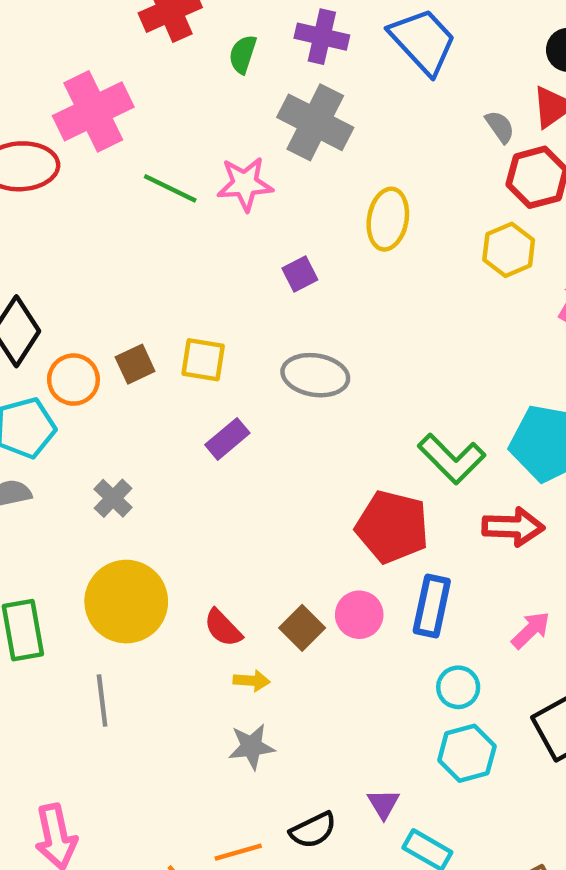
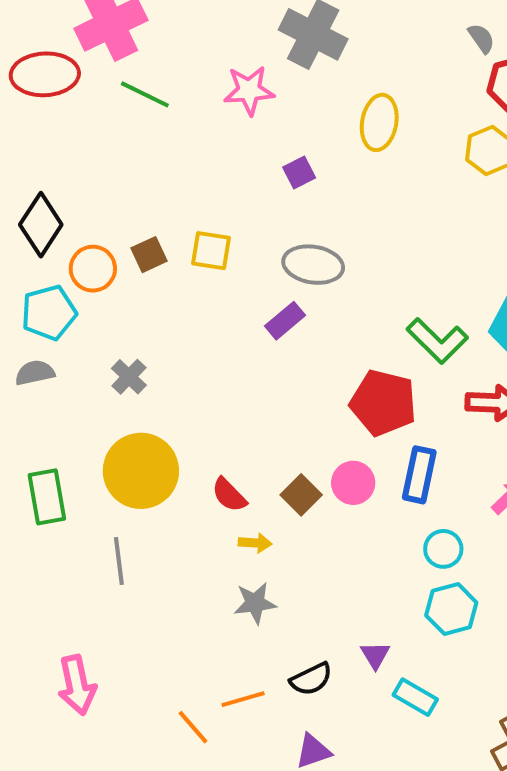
green line: (170, 188) -> (145, 94), moved
purple rectangle: (227, 439) -> (285, 321), moved

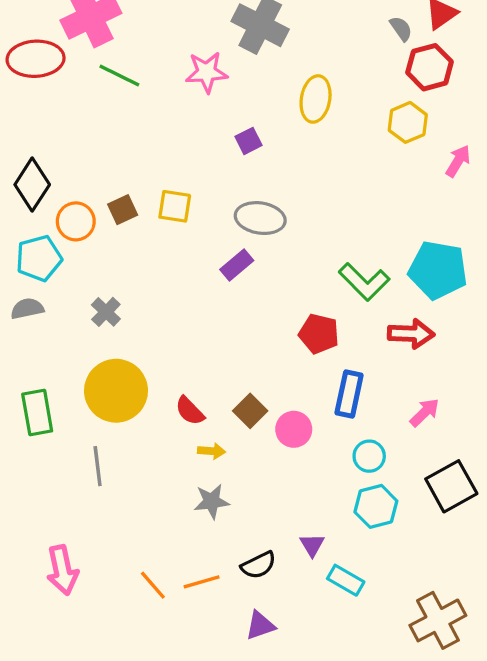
red pentagon: (383, 403) -> (319, 334), size x0.7
pink circle: (353, 483) -> (294, 429), moved
orange line: (193, 727) -> (153, 585), moved

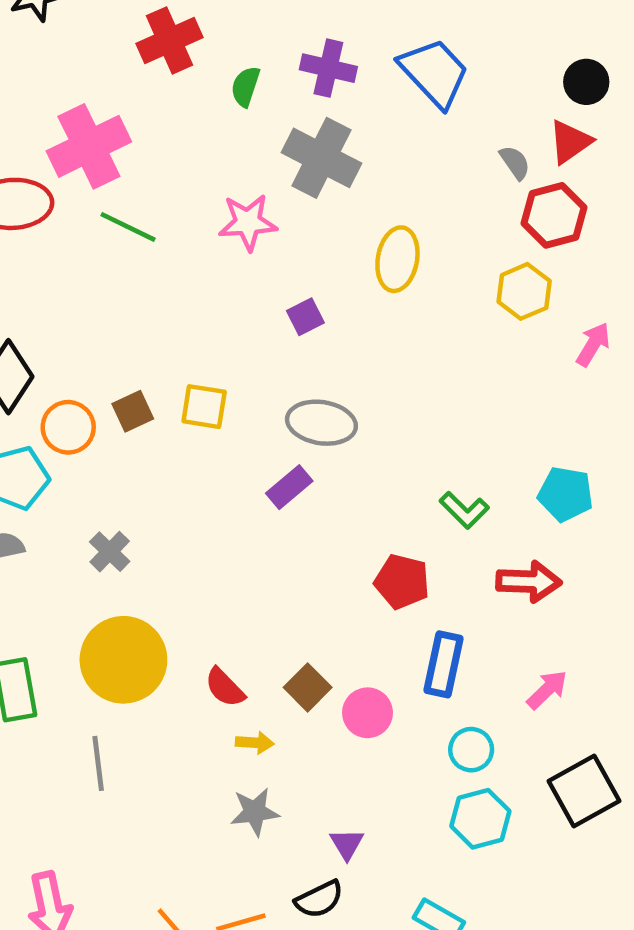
cyan pentagon: (438, 270) -> (566, 494), size x0.7
green L-shape: (364, 282) -> (464, 510), size x0.7
purple triangle: (312, 545) -> (347, 844), moved

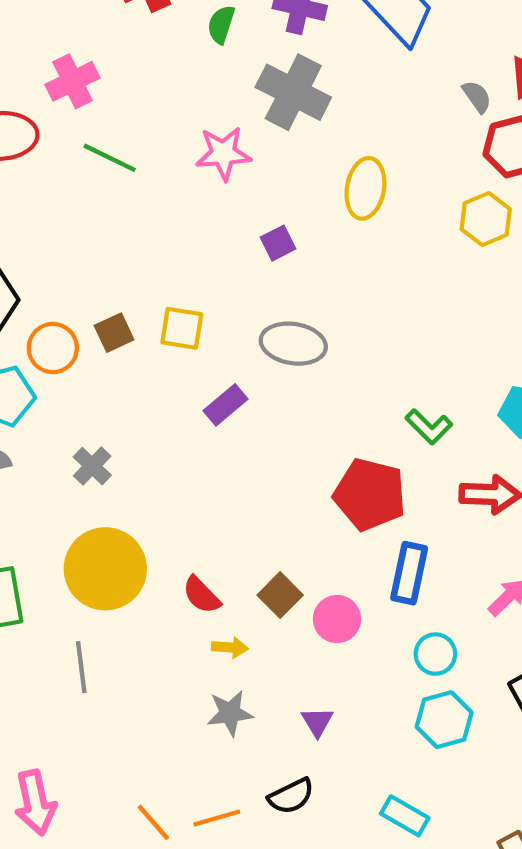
pink cross: (89, 146) -> (72, 81), size x0.7
purple rectangle: (289, 487) -> (226, 405), moved
red pentagon: (402, 582) -> (370, 494), size x1.4
purple triangle: (347, 844) -> (317, 722), moved

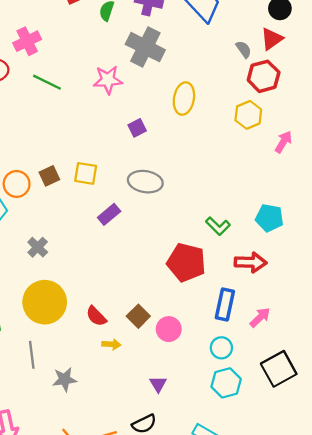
blue rectangle: (409, 573) -> (225, 305), moved
gray star: (230, 713) -> (65, 379), moved

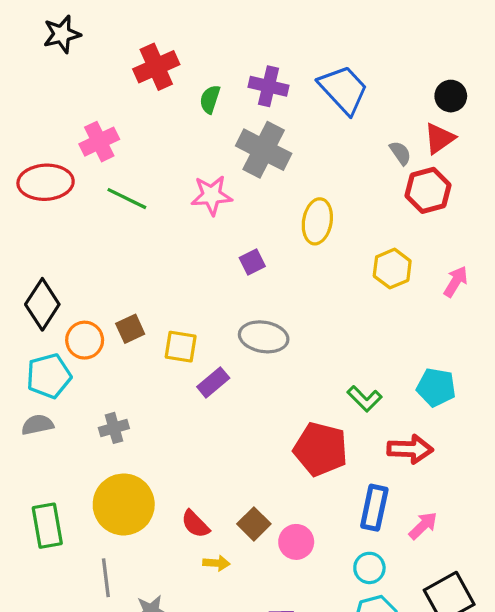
yellow hexagon: (248, 115) -> (392, 269), moved
yellow square: (86, 173) -> (181, 347), moved
gray cross: (38, 247) -> (114, 428), turned 30

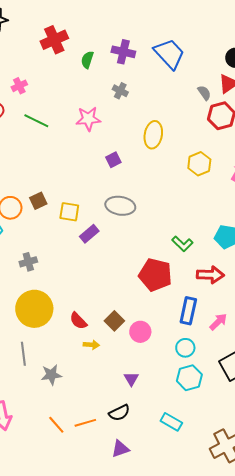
pink cross: (99, 142) -> (19, 86), size x0.7
gray cross: (264, 150) -> (120, 91), size x0.5

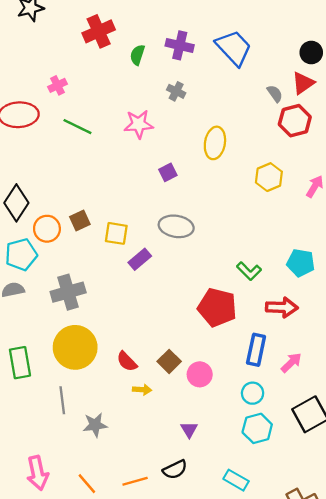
gray cross: (28, 262) -> (68, 292), size x1.6
orange line: (56, 425) -> (87, 484), moved

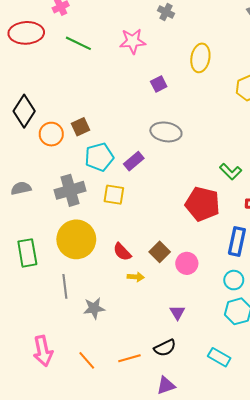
yellow square: (116, 233) -> (114, 195), moved
cyan pentagon: (21, 255) -> (99, 157), moved

